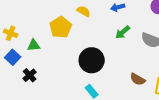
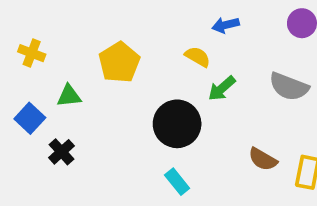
yellow semicircle: (84, 11) -> (198, 57), moved
green arrow: (123, 32) -> (222, 88), moved
yellow cross: (11, 33) -> (32, 53), moved

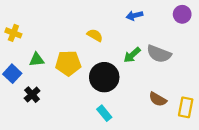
yellow semicircle: (198, 57) -> (95, 35), moved
yellow pentagon: (119, 62) -> (68, 63), moved, turned 30
gray semicircle: (289, 87) -> (159, 54), moved

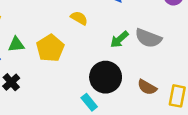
yellow pentagon: (68, 63) -> (50, 48), turned -30
black circle: (104, 77) -> (106, 77), moved

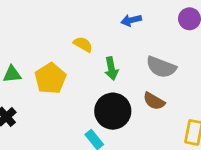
green arrow: (119, 39) -> (111, 68), moved, turned -60
brown semicircle: (147, 87) -> (154, 101), moved

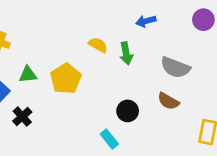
green arrow: (111, 68) -> (126, 53), moved
black circle: (113, 111) -> (128, 111), size x0.6

